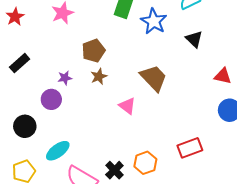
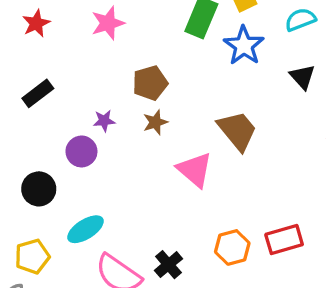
pink triangle: (127, 106) -> (195, 170), size x1.4
orange hexagon: (145, 163) -> (232, 247), moved

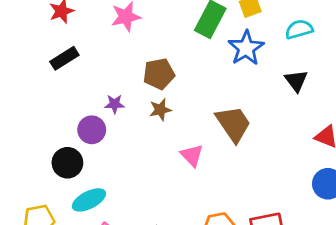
black rectangle: (38, 93) -> (64, 58), moved
pink triangle: (195, 170) -> (192, 155), size x0.7
black circle: (39, 189) -> (67, 163), moved

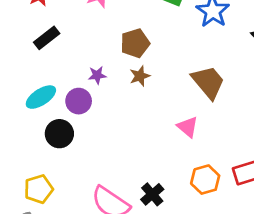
pink triangle: (192, 155) -> (188, 127), moved
cyan ellipse: (89, 200) -> (41, 97), moved

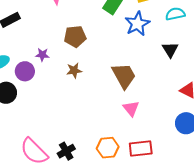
brown star: (140, 76) -> (74, 70), moved
pink triangle: (188, 127) -> (131, 108), moved

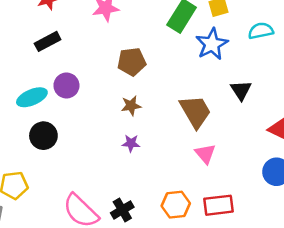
black triangle: (170, 50) -> (241, 90), moved
purple star: (42, 55) -> (131, 143), moved
purple circle: (25, 71) -> (66, 85), moved

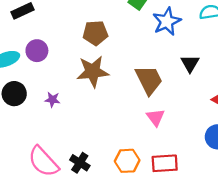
brown star: (131, 106) -> (93, 72), size x1.8
purple star: (131, 143) -> (52, 100), moved
black cross: (122, 210) -> (80, 163), turned -30

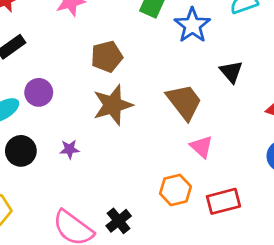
orange hexagon: (127, 161) -> (175, 190), moved
black cross: (80, 163) -> (119, 221), turned 30

